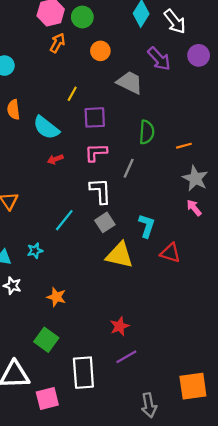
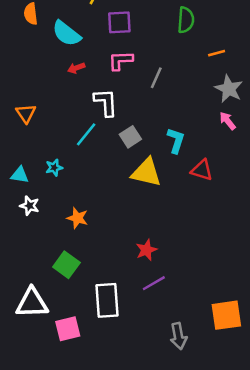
green semicircle: (147, 132) -> (186, 20), moved
white L-shape: (100, 191) -> (106, 102), moved

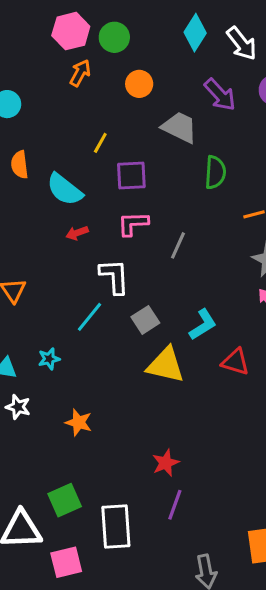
cyan L-shape: (176, 140) -> (203, 325), turned 40
green square: (66, 265) -> (65, 500), moved, turned 30
purple line: (154, 283) -> (175, 505), turned -40

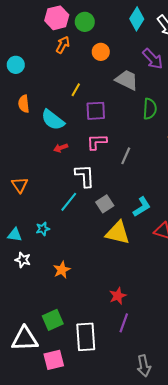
orange star: (79, 422) -> (62, 270), turned 30

